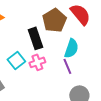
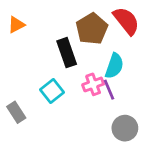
cyan square: (16, 60) -> (52, 91), moved
pink cross: (37, 62) -> (93, 84), moved

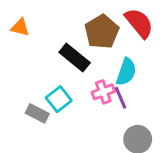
orange triangle: (16, 25) -> (20, 27), turned 42
black rectangle: (67, 53) -> (75, 57), turned -32
gray rectangle: (16, 112) -> (37, 113), moved, turned -30

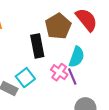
black rectangle: (75, 57) -> (37, 46), turned 40
pink cross: (103, 92) -> (59, 72), turned -35

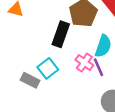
black rectangle: (37, 46) -> (61, 34), turned 30

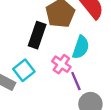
purple line: (98, 67) -> (76, 81), moved

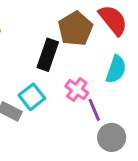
cyan semicircle: (81, 47) -> (116, 69), moved

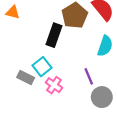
pink cross: (77, 90) -> (54, 85), moved

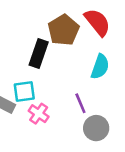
cyan square: (42, 67) -> (24, 91), turned 30

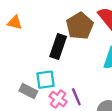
purple line: (80, 103) -> (76, 97), moved

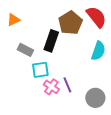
orange triangle: (15, 23) -> (13, 20), turned -40
gray rectangle: (28, 91) -> (25, 50), moved

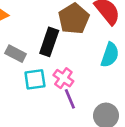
pink cross: (51, 87) -> (63, 78), moved

